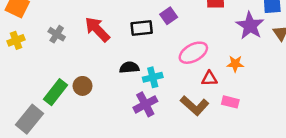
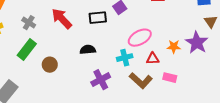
purple star: (250, 26) -> (197, 43), moved
cyan cross: (153, 77) -> (125, 58), moved
green rectangle: (55, 92) -> (27, 50), moved

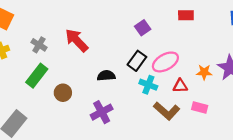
black rectangle: (98, 18) -> (137, 61), moved, turned -48
cyan cross: (125, 58) -> (148, 85), turned 35
purple cross: (101, 80) -> (102, 112), moved

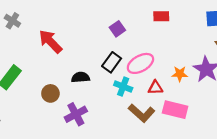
gray cross: (39, 45) -> (12, 21), moved
brown circle: (63, 93) -> (50, 93), moved
pink rectangle: (200, 108) -> (175, 110), size x1.5

